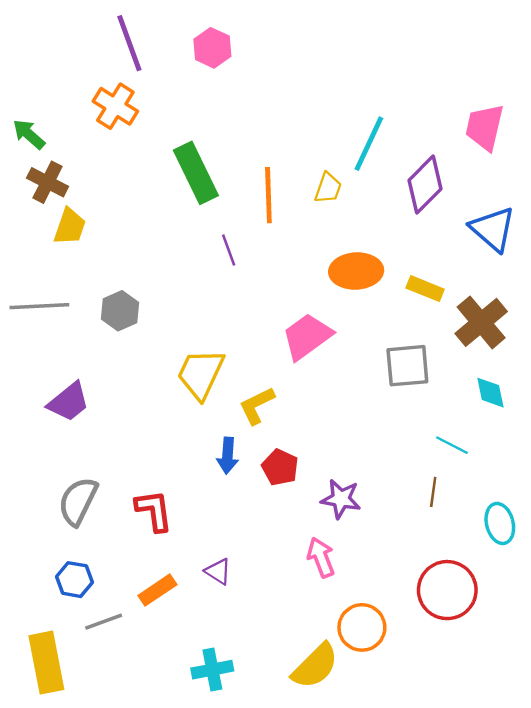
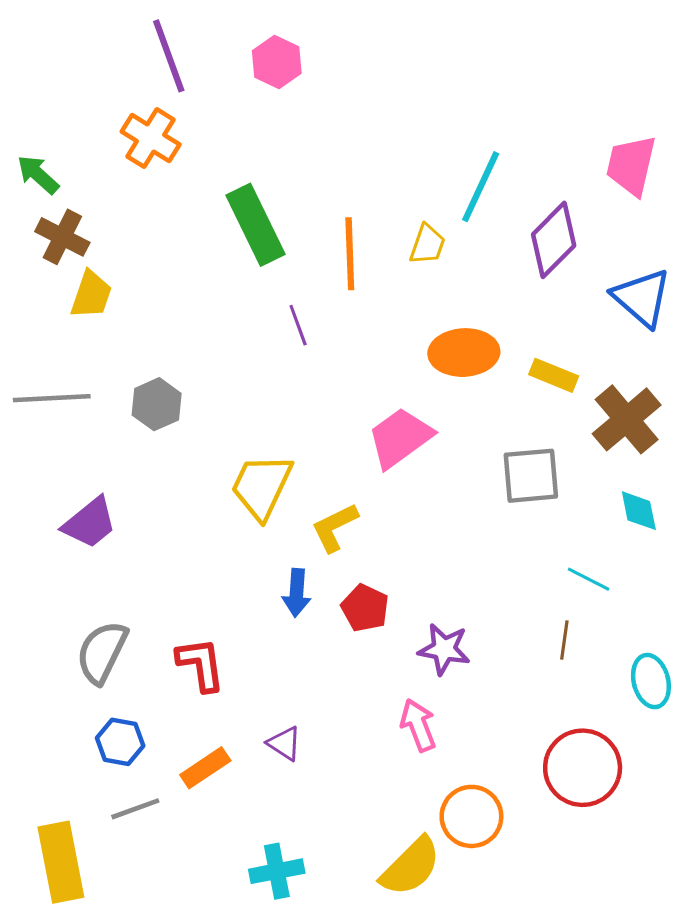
blue hexagon: (74, 580) -> (120, 742), moved

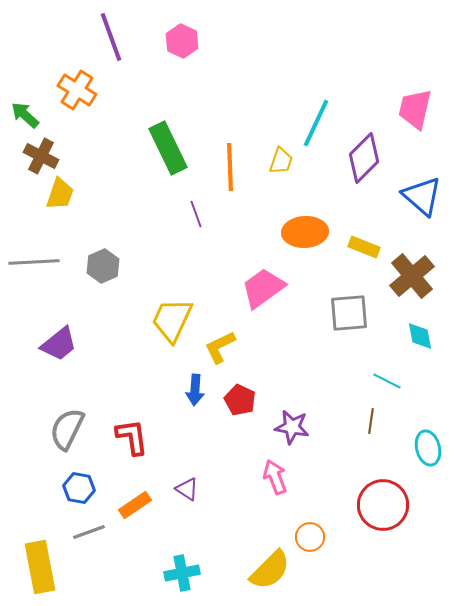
orange cross: (151, 138) -> (77, 90), moved
orange circle: (471, 816) -> (310, 537), size x0.7

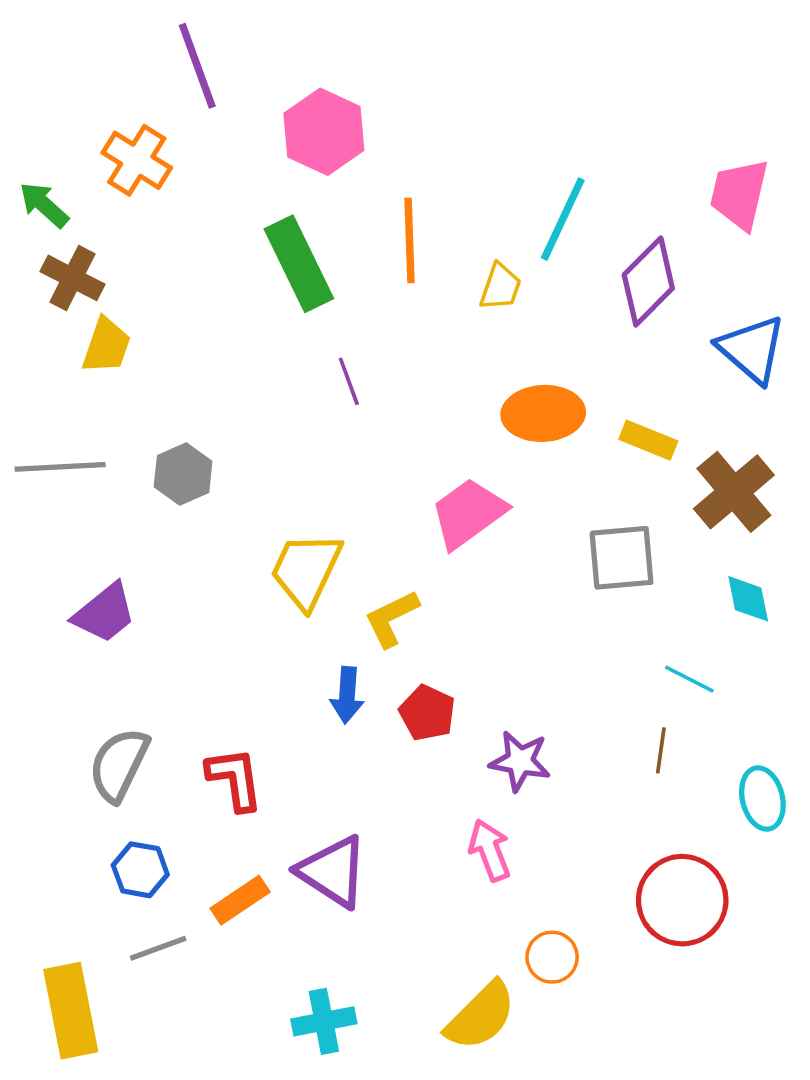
pink hexagon: (182, 41) -> (324, 132), moved, size x1.4
orange line: (230, 167) -> (409, 241), moved
purple triangle: (187, 489) -> (333, 872), size x1.8

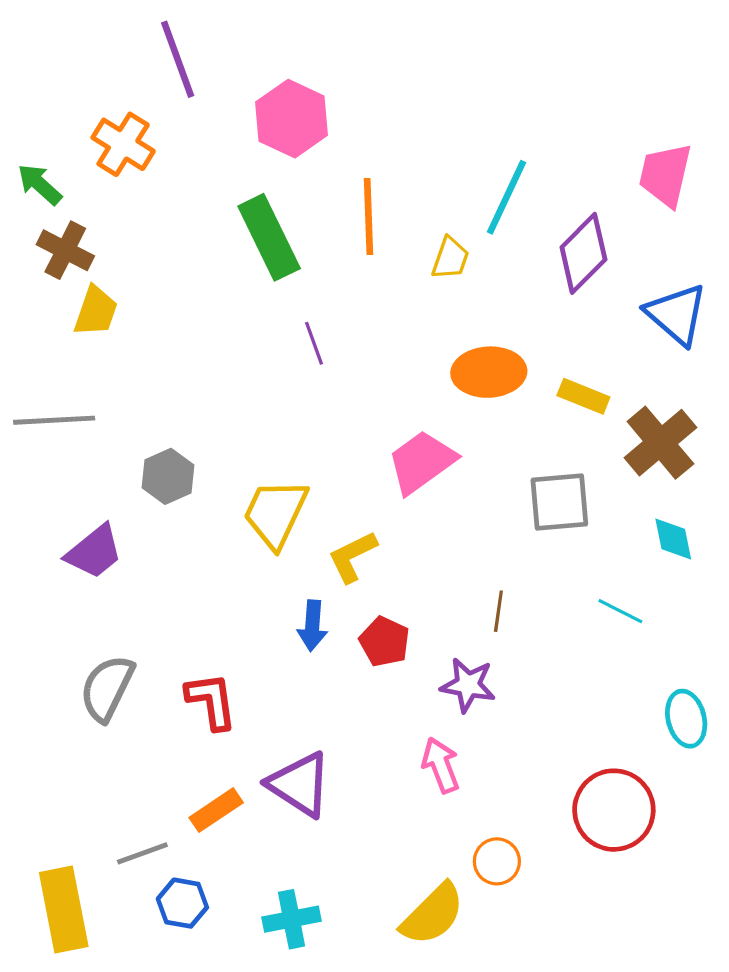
gray hexagon: (183, 474) -> (168, 476), moved
brown line: (661, 750) -> (498, 611), moved
blue hexagon: (140, 870) -> (182, 903), moved

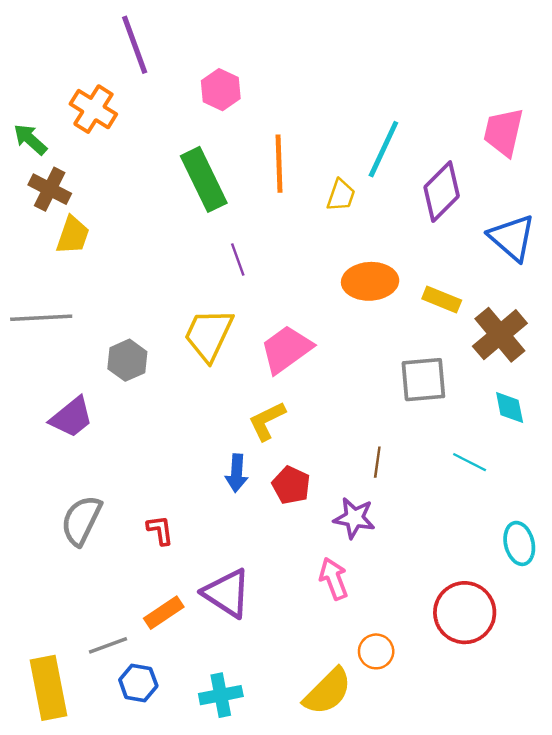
pink hexagon: (292, 119) -> (221, 90), size x0.7
pink trapezoid: (421, 462) -> (286, 349), moved
yellow trapezoid: (275, 513) -> (209, 335), moved
red L-shape: (211, 701) -> (160, 530), size x0.7

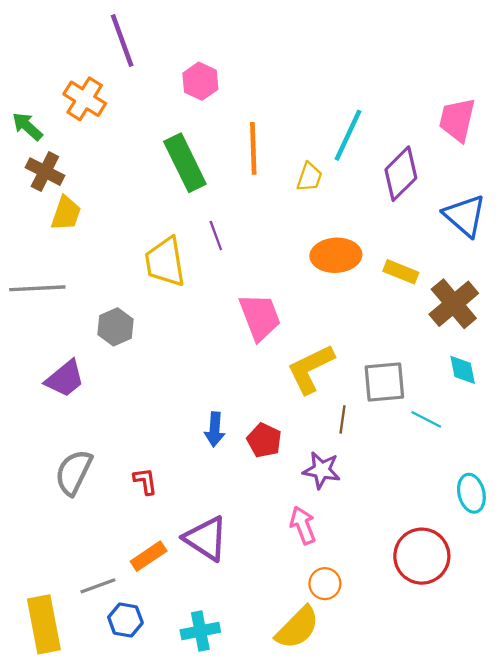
yellow trapezoid: (209, 335) -> (165, 262), moved, turned -34
pink trapezoid: (286, 349) -> (260, 317), turned 105
gray square: (423, 380) -> (384, 382), moved
yellow L-shape: (267, 421) -> (311, 369), moved, size x1.4
orange circle: (376, 651) -> (325, 584), moved

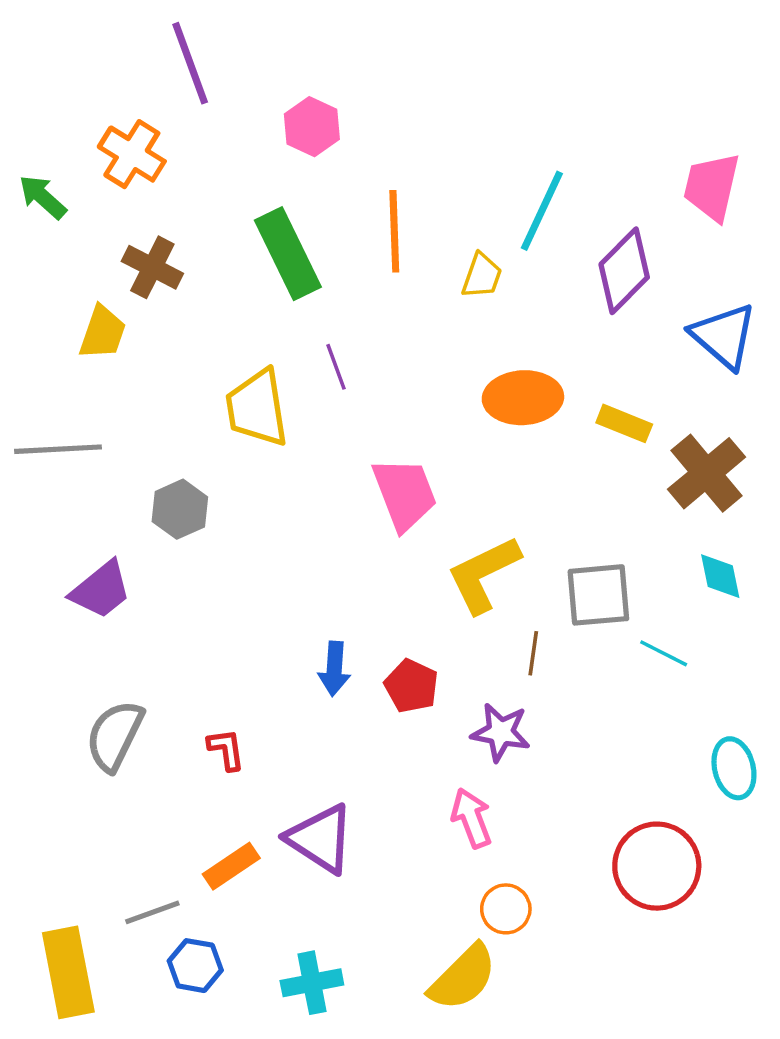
brown cross: (45, 172) -> (152, 267), moved

